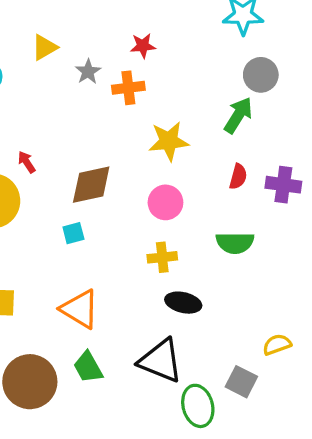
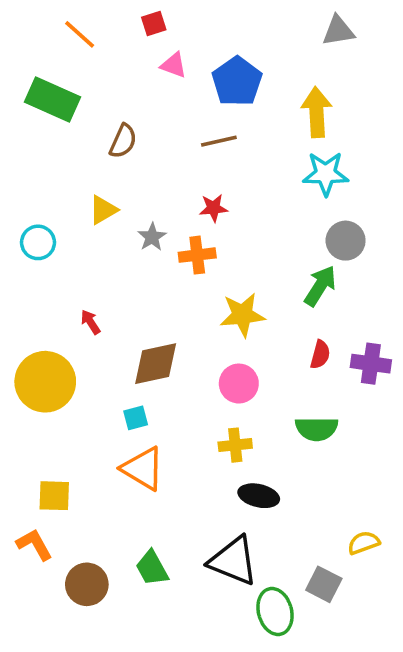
red arrow: (27, 162) -> (90, 322), moved
orange triangle: (80, 309) -> (143, 469), moved
brown circle: (30, 382) -> (87, 584), size x0.7

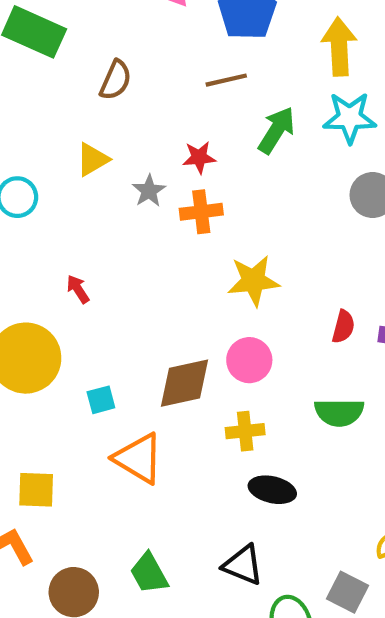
red star: (213, 208) -> (199, 157), moved
green arrow: (320, 286) -> (276, 130), moved
brown diamond: (156, 364) -> (185, 383), moved
cyan square: (136, 418) -> (101, 400), moved
black triangle: (233, 561) -> (243, 565), size x0.7

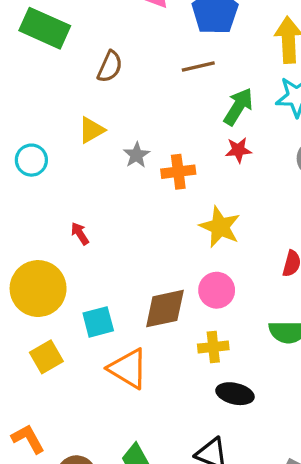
red star: (199, 157) -> (238, 150), moved
yellow star: (253, 281) -> (220, 227), turned 30
cyan square: (101, 400) -> (98, 322), size x1.4
yellow square: (36, 490) -> (46, 357), moved, turned -32

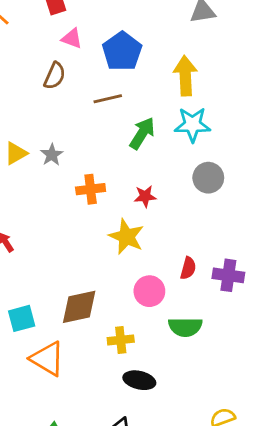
brown semicircle: (110, 67) -> (55, 76), moved
red star: (238, 150) -> (145, 196), moved
gray star: (137, 155) -> (52, 155), moved
pink circle: (217, 290) -> (149, 291), moved

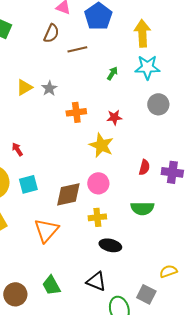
brown line: (108, 99) -> (77, 49), moved
green arrow: (142, 133) -> (112, 73), size x0.6
pink circle: (149, 291) -> (98, 183), moved
cyan square: (22, 318) -> (28, 184), moved
orange triangle: (47, 359) -> (46, 230), turned 40

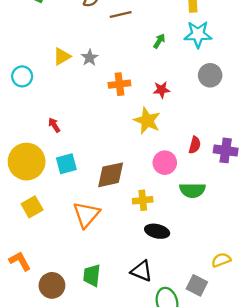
pink circle: (98, 183) -> (165, 163), moved
green trapezoid: (51, 285) -> (92, 275), turned 35

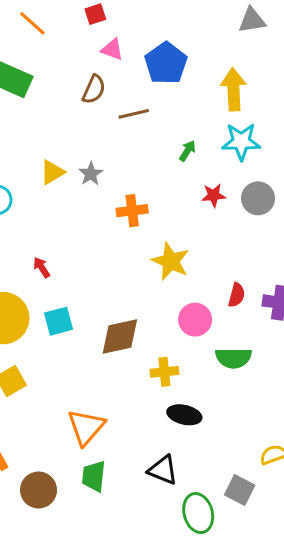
red star: (161, 90) -> (214, 195), moved
orange triangle: (86, 215) -> (86, 427), moved

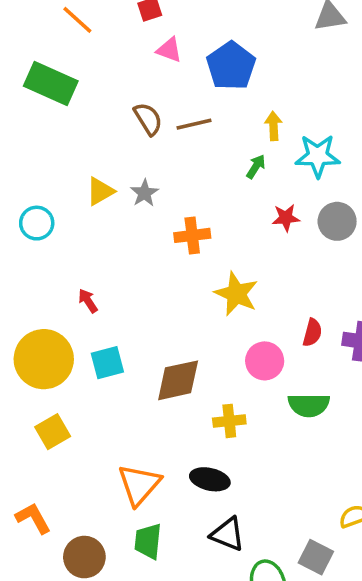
brown semicircle: (94, 89) -> (148, 119), moved, turned -56
yellow arrow: (233, 89) -> (273, 126), moved, size x0.6
black ellipse: (184, 415) -> (210, 479), moved

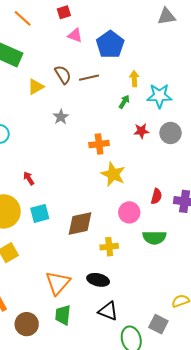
yellow triangle: (100, 191) -> (36, 87), moved
orange cross: (192, 235) -> (99, 144), moved

